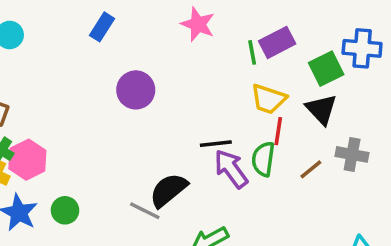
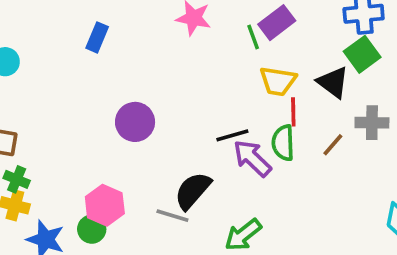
green square: (326, 69) -> (362, 54), moved
purple circle: (136, 90) -> (135, 122), moved
pink hexagon: (27, 160) -> (105, 205), moved

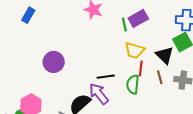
blue rectangle: (97, 37) -> (28, 15), moved
brown line: (333, 145) -> (160, 77), moved, turned -64
purple arrow: (252, 158) -> (99, 94), moved

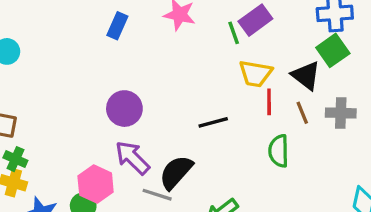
blue rectangle: (28, 15) -> (117, 26), moved
green semicircle: (133, 84) -> (279, 151), moved
purple arrow: (99, 94) -> (132, 158), moved

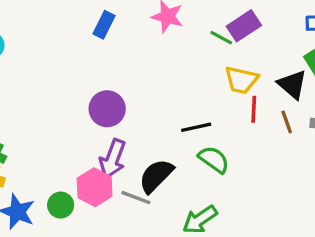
green line: (234, 33) -> (221, 38), turned -45
green semicircle: (279, 151) -> (214, 160), moved, turned 124
purple arrow: (132, 158) -> (113, 159), turned -117
pink hexagon: (96, 184) -> (95, 187), moved

